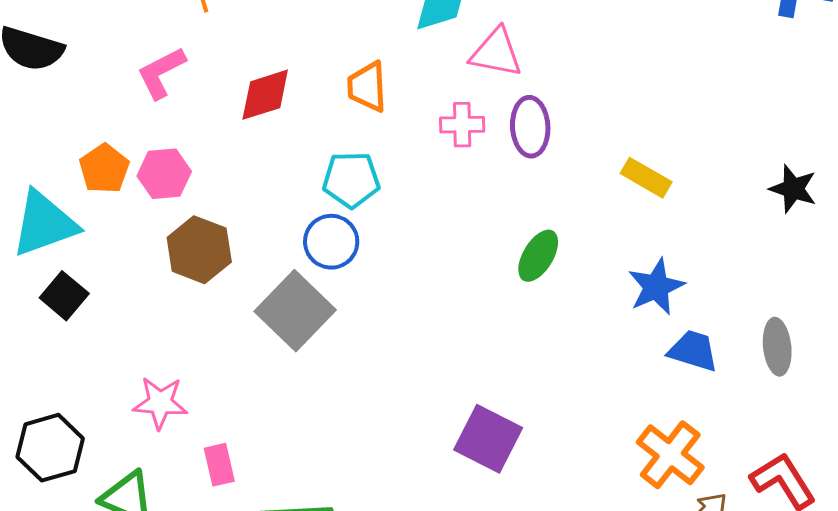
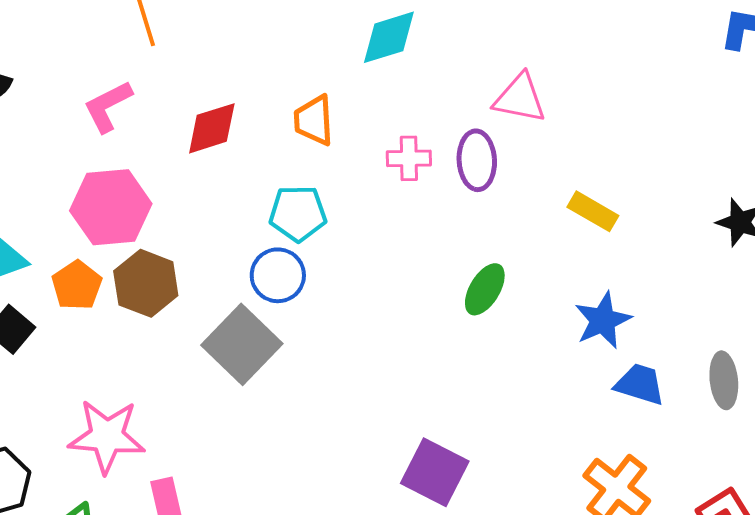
pink triangle: (496, 53) -> (520, 98), moved
orange pentagon: (104, 169) -> (77, 285), moved
pink hexagon: (164, 174) -> (111, 207), size x1.5
pink star: (160, 403) -> (107, 436), size x1.4

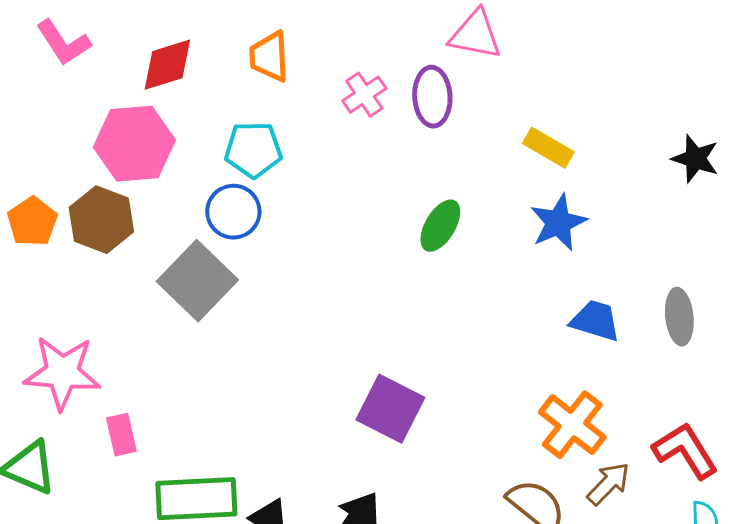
pink L-shape: (108, 106) -> (63, 43), turned -96
pink cross: (409, 158) -> (364, 95), turned -33
pink hexagon: (111, 207) -> (134, 144), moved
blue star: (603, 320) -> (558, 223), moved

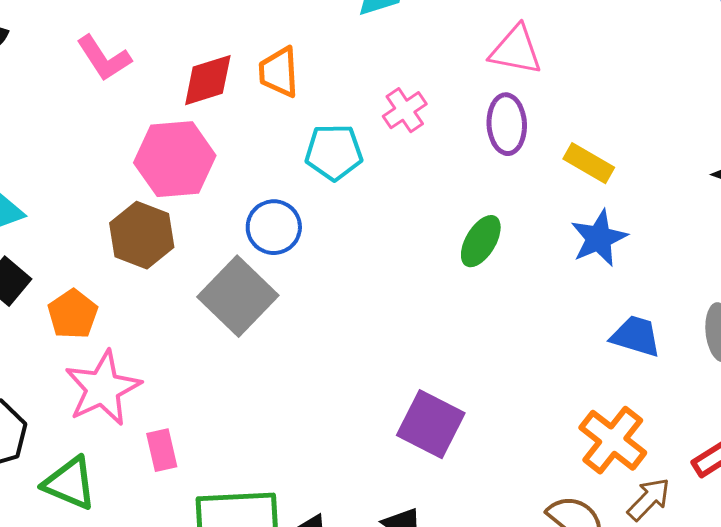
orange trapezoid: (269, 57) -> (279, 72), moved
purple ellipse: (432, 97) -> (507, 124), moved
cyan pentagon: (253, 150) -> (334, 152), moved
orange pentagon: (32, 222) -> (73, 314), moved
pink star: (62, 373) -> (103, 388), turned -30

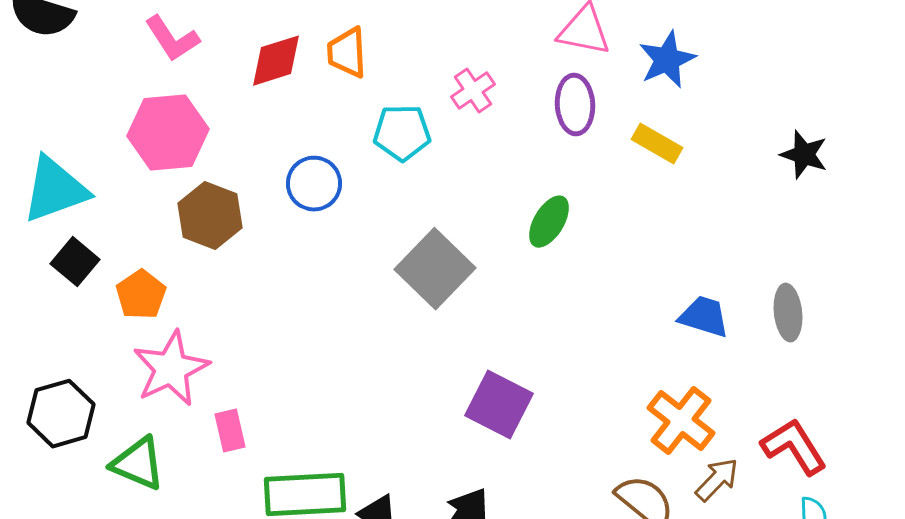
pink hexagon: (175, 159) -> (168, 133), moved
blue circle: (274, 227) -> (314, 184), moved
blue star: (599, 238) -> (667, 60), moved
gray square: (238, 296) -> (435, 269), moved

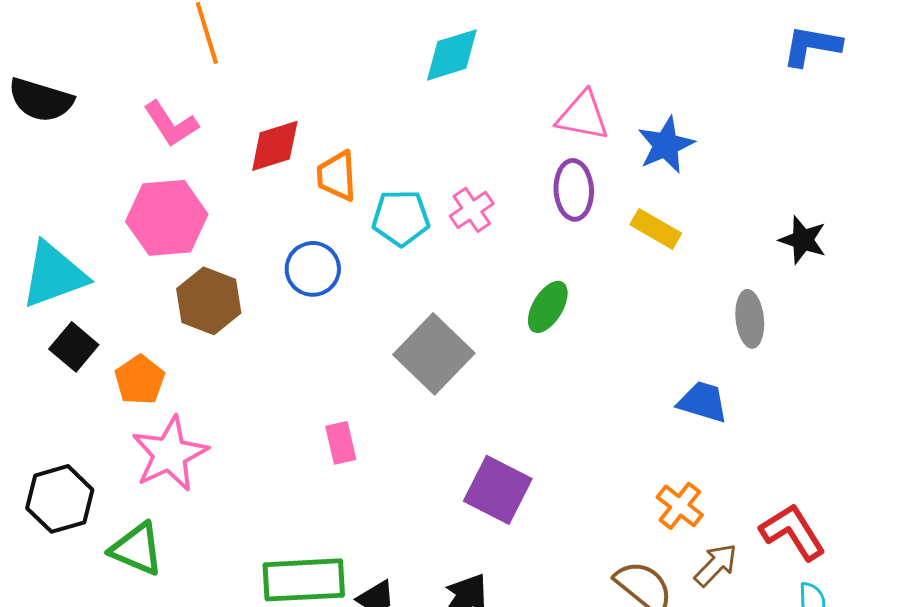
orange trapezoid: (347, 53) -> (337, 176), moved
pink cross: (473, 91) -> (472, 210), moved
gray ellipse: (788, 313) -> (750, 319), moved
orange cross: (681, 421) -> (680, 506), size x0.7
pink rectangle: (230, 431) -> (341, 443), moved

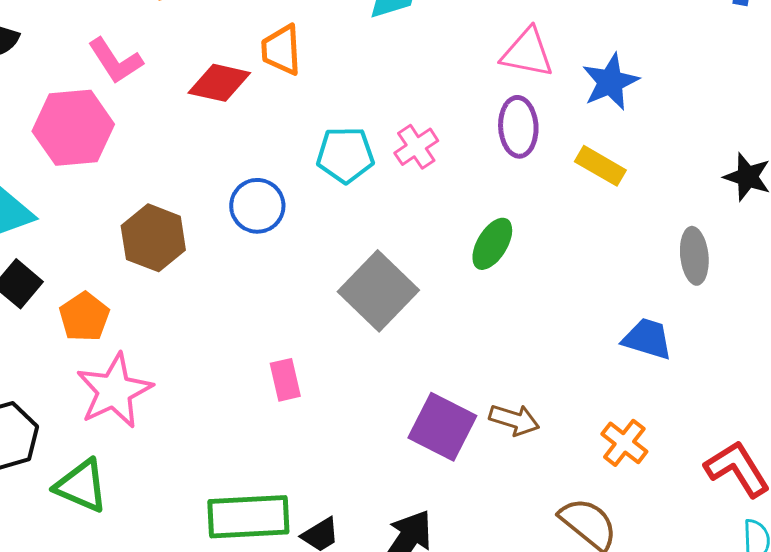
red diamond: (275, 146) -> (219, 83), turned 30
orange trapezoid: (337, 176) -> (281, 50), moved
pink hexagon: (167, 218) -> (73, 128), moved
brown arrow: (716, 565) -> (514, 420), moved, turned 63

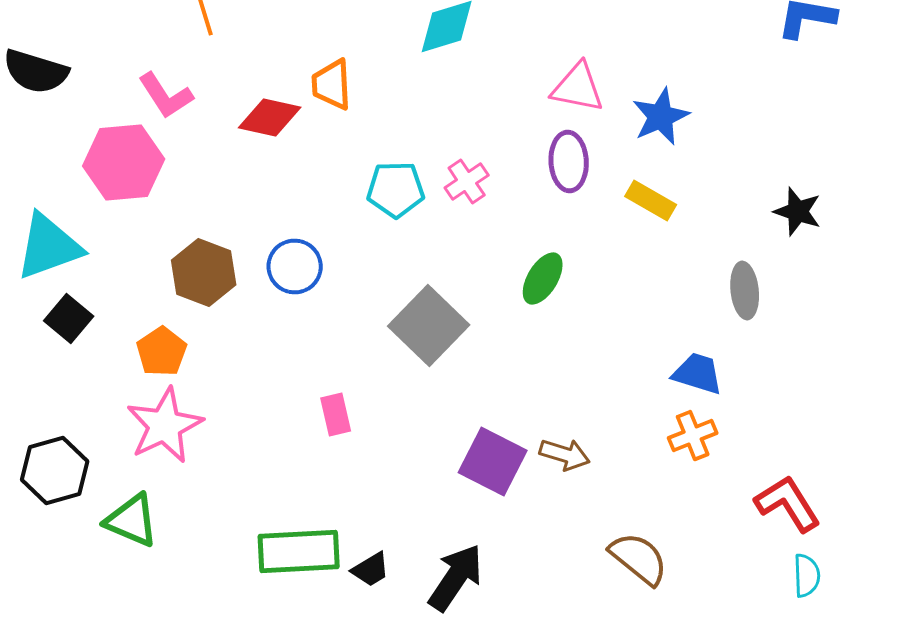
blue circle: (257, 206) -> (295, 266), moved
orange pentagon: (84, 317) -> (162, 352), moved
orange cross: (624, 443) -> (693, 436), moved, turned 30

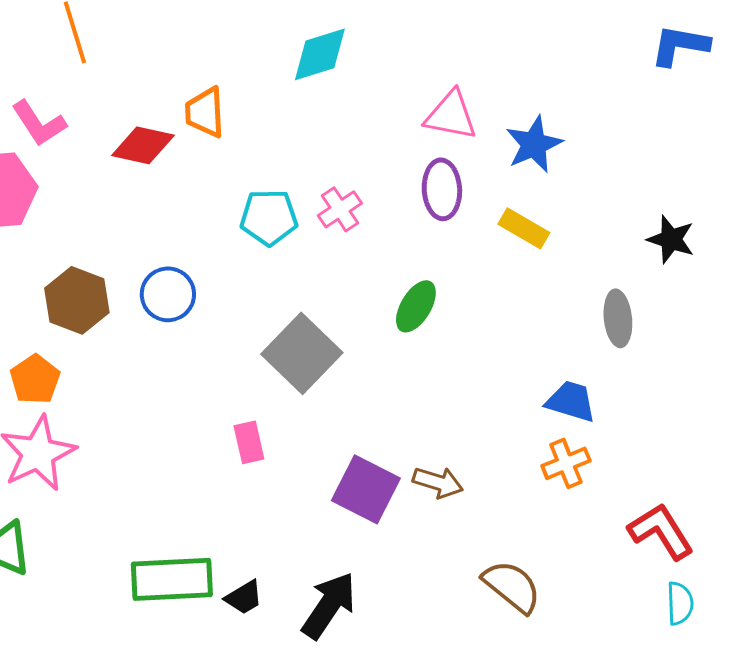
pink rectangle: (336, 414) -> (249, 442), moved

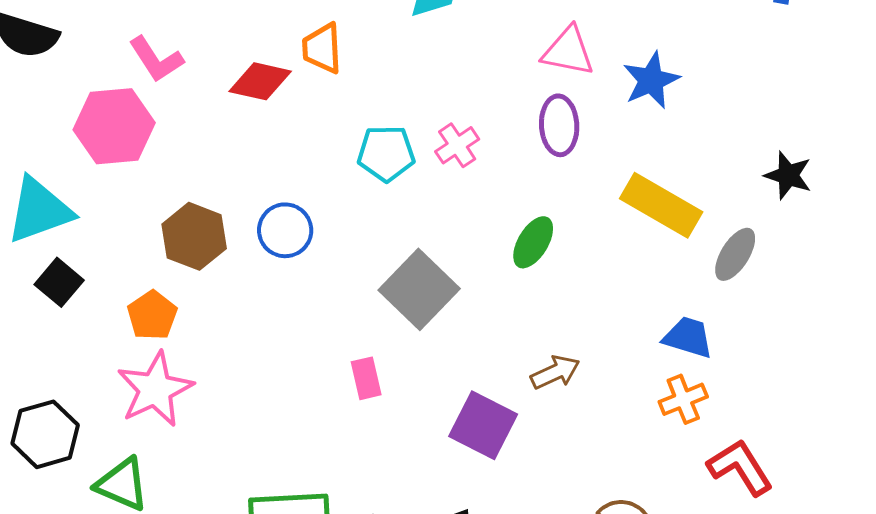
yellow rectangle: (524, 228) -> (661, 205), moved, size x1.6
gray ellipse: (618, 318) -> (735, 254), turned 38
brown arrow: (438, 482) -> (555, 372), moved, turned -42
red L-shape: (661, 531) -> (740, 467), moved

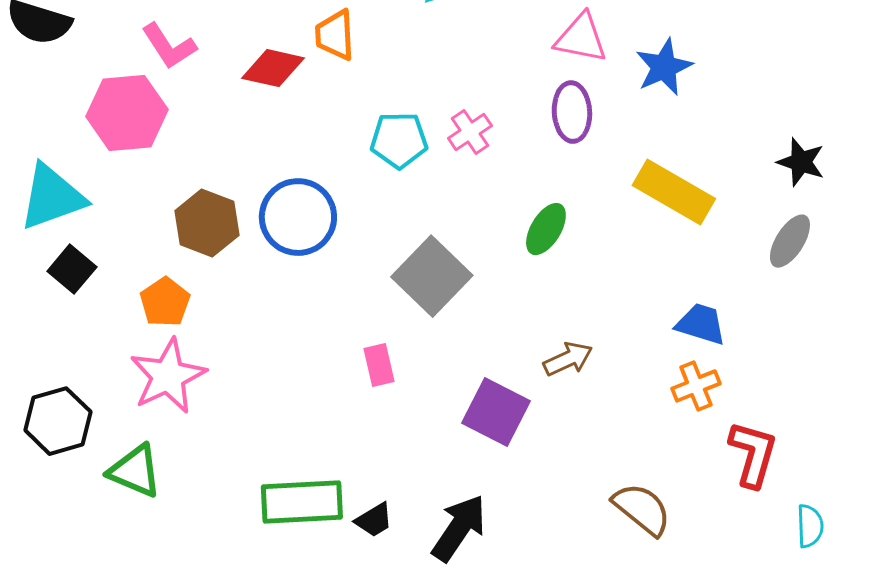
blue circle: (285, 230) -> (298, 217), size x1.4
gray ellipse: (735, 254) -> (790, 241), moved
red L-shape: (740, 467) -> (753, 454), turned 48

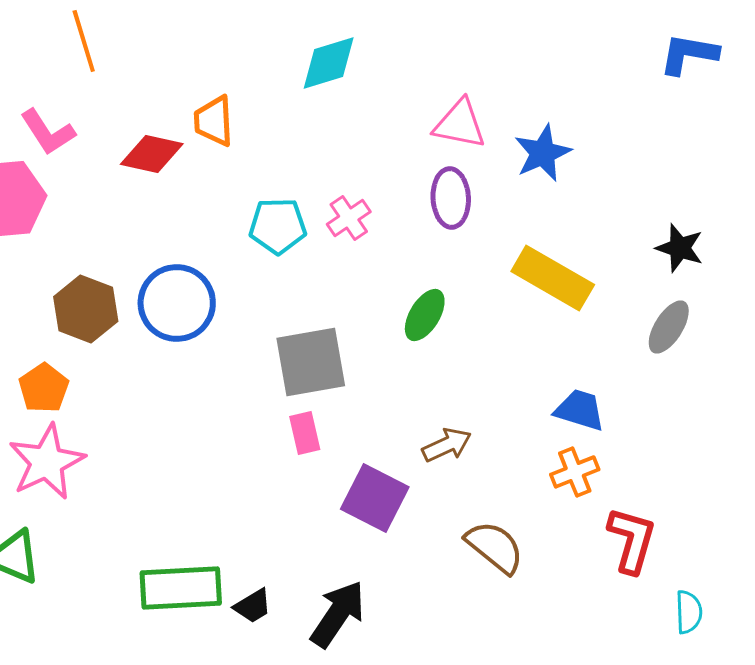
gray square: (432, 276) -> (311, 362), turned 36
pink rectangle: (379, 365) -> (305, 433), moved
brown semicircle: (642, 509) -> (495, 547), moved

